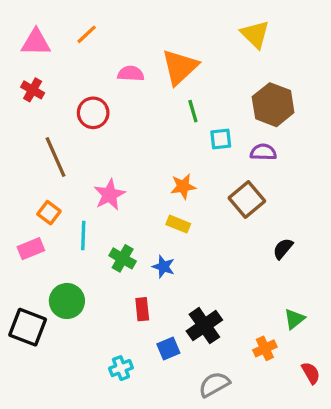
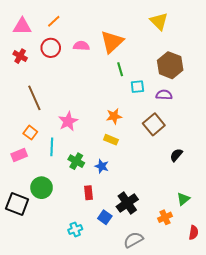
red circle: (93, 113) -> (51, 48), moved
blue square: (168, 348) -> (105, 217), turned -32
red semicircle: (311, 373) -> (194, 233), turned 40

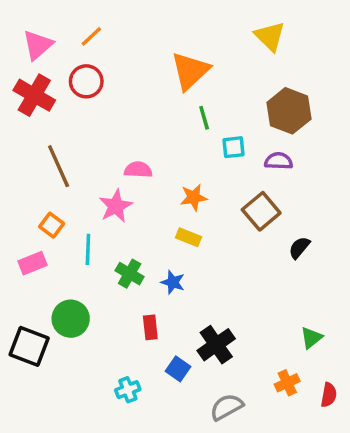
pink triangle: (22, 26) -> (38, 45), turned -42
pink semicircle: (81, 46) -> (138, 170), moved
red cross: (20, 56) -> (34, 95), size x1.6
black semicircle: (176, 155) -> (299, 248), moved
orange cross: (165, 217) -> (287, 383), moved

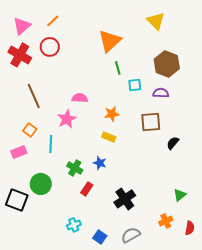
brown square: (261, 211) -> (151, 122), turned 35
green cross: (130, 274) -> (75, 168), moved
red rectangle: (150, 327) -> (87, 189), turned 40
blue square: (178, 369) -> (100, 237), moved

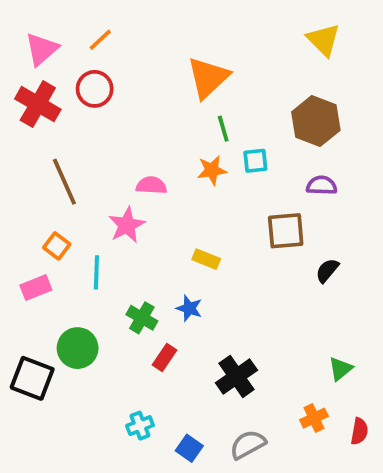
yellow triangle: (156, 21) -> (323, 40), moved
purple semicircle: (161, 93) -> (322, 185), moved
orange star: (112, 114) -> (212, 170), moved

